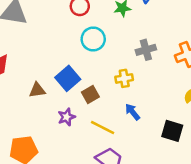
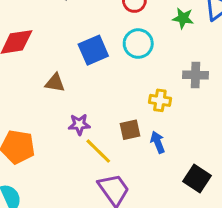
blue square: (68, 78) -> (93, 50), moved
brown square: (90, 94) -> (130, 130), moved
yellow line: (103, 127) -> (98, 151), moved

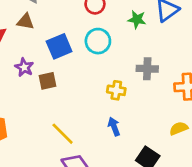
brown triangle: (55, 83) -> (26, 22), moved
purple star: (79, 124) -> (24, 67), moved, turned 30
brown square: (130, 130) -> (48, 81), moved

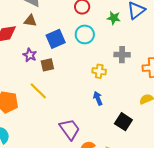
yellow line: (63, 134) -> (38, 91), moved

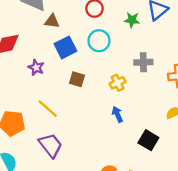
brown triangle: (30, 21) -> (52, 21), moved
brown square: (47, 65) -> (77, 79), moved, turned 32
yellow cross: (99, 71) -> (118, 83), turned -32
purple trapezoid: (70, 129) -> (51, 145), moved

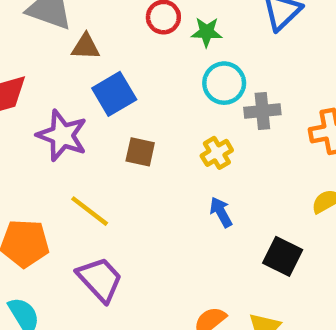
green star: (132, 20) -> (207, 32), moved
cyan circle: (99, 41) -> (224, 83), moved
purple star: (36, 67) -> (62, 135), size x1.6

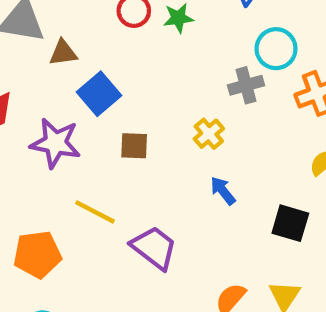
cyan circle: (224, 83) -> (276, 49), moved
purple trapezoid: (100, 279) -> (154, 248), moved

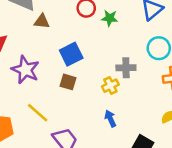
gray cross: (246, 85) -> (126, 68), moved
blue square: (99, 94) -> (71, 54), moved

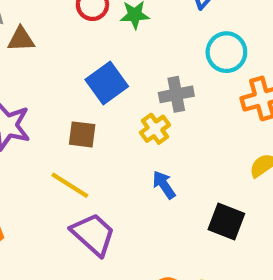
blue square: (71, 54) -> (107, 83), moved
yellow line: (38, 113) -> (70, 185), moved

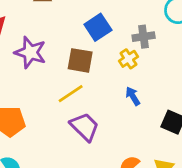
brown square: (82, 134) -> (80, 60), size x1.4
yellow line: (70, 185) -> (71, 94), turned -68

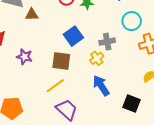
purple star: (30, 52) -> (24, 57), size x0.7
blue arrow: (133, 96) -> (101, 86), size x1.5

